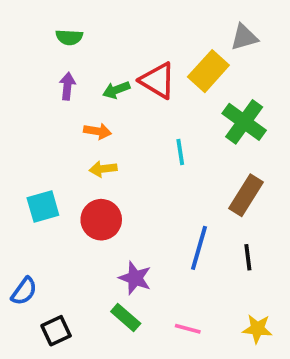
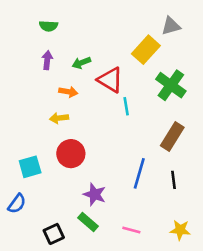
red triangle: (158, 80) -> (110, 80), moved
yellow arrow: (103, 169) -> (59, 118), moved
cyan square: (43, 207) -> (30, 167), moved
black square: (56, 331) -> (54, 234), moved

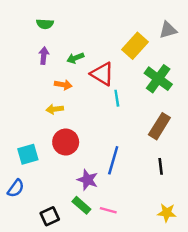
gray triangle: (171, 26) -> (168, 30), moved
blue line: (139, 173) -> (113, 160), moved
pink line: (131, 230) -> (108, 210), moved

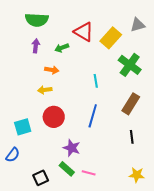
green semicircle: (45, 24) -> (37, 20), size x1.6
red triangle: (102, 74) -> (84, 32), moved
blue line: (113, 160) -> (93, 116), moved

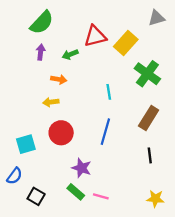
green semicircle: (37, 20) -> (42, 23), turned -50
gray triangle: (138, 25) -> (156, 18), moved
red triangle: (84, 32) -> (95, 36), turned -45
black square: (41, 178) -> (36, 196), moved, turned -35

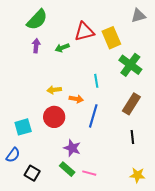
yellow rectangle: (126, 43) -> (111, 38), turned -65
orange arrow: (59, 79) -> (76, 99), moved
yellow arrow: (51, 102) -> (54, 90), moved

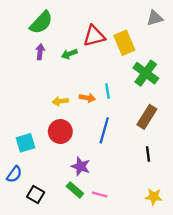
orange arrow: (76, 99) -> (87, 98), moved

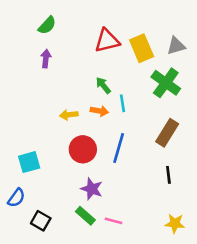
gray triangle: (155, 18) -> (176, 46), moved
green semicircle: (41, 22) -> (47, 25), size x0.7
green arrow: (69, 54) -> (103, 85), moved, turned 72
red circle: (60, 132) -> (83, 149), moved

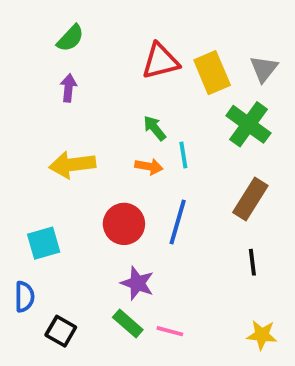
gray triangle: (176, 46) -> (264, 69), turned -36
yellow arrow: (69, 115) -> (72, 165), moved, size x1.6
blue semicircle: (16, 198) -> (24, 297), turned -36

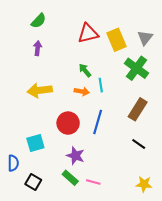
cyan square: (44, 243) -> (35, 143), moved
black line: (252, 262) -> (139, 144), turned -48

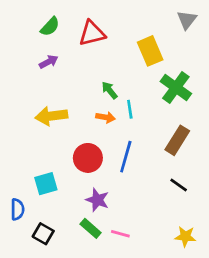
red triangle: (88, 33) -> (92, 33), moved
gray triangle: (145, 38) -> (187, 20), moved
purple arrow: (38, 48) -> (49, 62), turned 56

